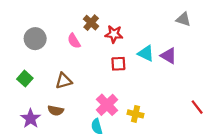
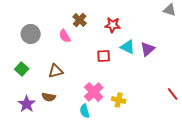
gray triangle: (183, 19) -> (170, 10), moved
red star: (114, 34) -> (113, 25), moved
purple triangle: (169, 56) -> (148, 49), turned 49

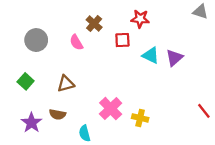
red star: (113, 25) -> (140, 19), moved
red square: (104, 56) -> (122, 40), moved
cyan semicircle: (85, 111) -> (85, 133), moved

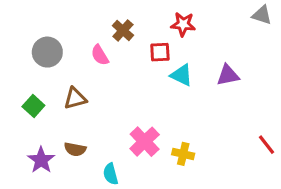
cyan triangle: (151, 55) -> (182, 75), moved
purple triangle: (174, 58) -> (228, 75), turned 30
brown triangle: (66, 84) -> (75, 98), moved

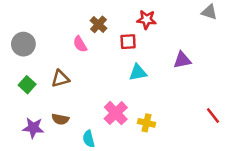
gray circle: (47, 52) -> (23, 44), moved
cyan triangle: (182, 75) -> (138, 72), moved, turned -36
purple star: (41, 160) -> (33, 128), turned -30

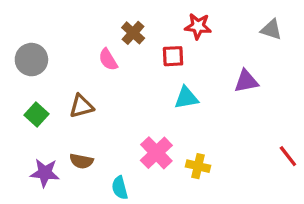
gray triangle: (209, 12) -> (271, 30), moved

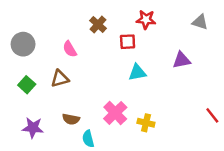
pink semicircle: (108, 60) -> (70, 49), moved
brown semicircle: (81, 161) -> (71, 119), moved

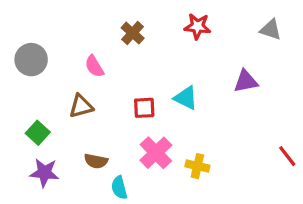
red square: (128, 42) -> (144, 108), moved
cyan triangle: (137, 72) -> (186, 98), turned 36
green square: (27, 85) -> (38, 133), moved

